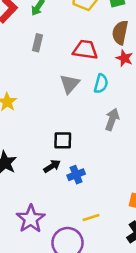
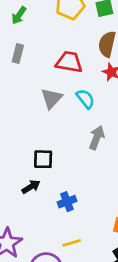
cyan semicircle: (101, 84) -> (85, 99), turned -54
blue cross: (76, 175) -> (67, 202), moved

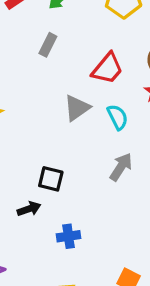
red trapezoid: (69, 62) -> (107, 69), turned 108

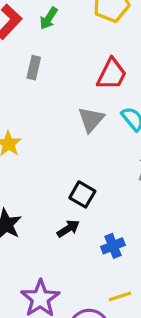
gray rectangle: (48, 45) -> (34, 68), moved
black square: (51, 179) -> (82, 194), turned 30

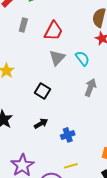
red trapezoid: (112, 74) -> (53, 31), moved
black square: (82, 194) -> (42, 91), moved

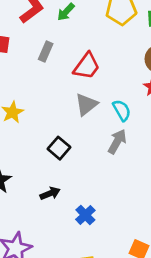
gray arrow: (90, 87) -> (117, 142), moved
blue cross: (68, 135) -> (85, 215), turned -32

